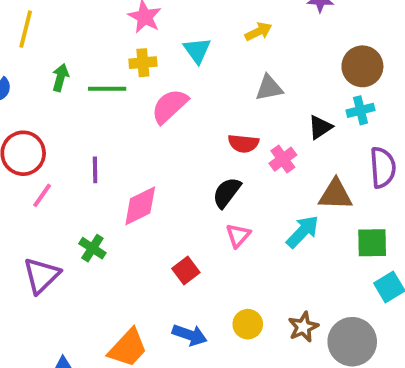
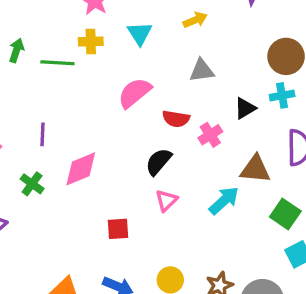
pink semicircle: (170, 106) -> (135, 93), moved
green square: (372, 243) -> (285, 214), turned 32
green cross: (92, 248) -> (32, 184), moved
red square: (186, 270) -> (118, 229), turned 30

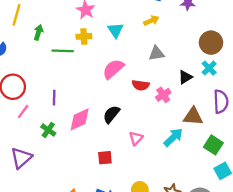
green arrow: (16, 50) -> (38, 32), moved
cyan cross: (282, 95) -> (209, 68), turned -32
black semicircle: (159, 162) -> (111, 114), moved

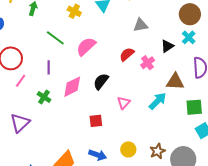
yellow cross: (84, 36) -> (74, 11), turned 32
green line: (63, 51) -> (55, 38), moved, turned 36
pink semicircle: (113, 69) -> (86, 46), moved
red semicircle: (141, 85) -> (127, 54), turned 133
green square: (213, 145) -> (194, 107), turned -36

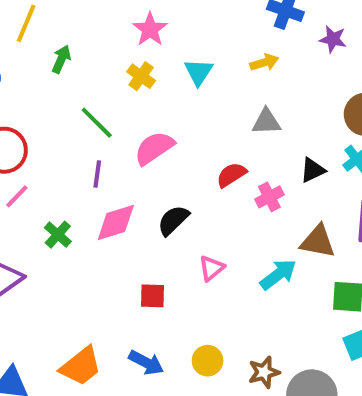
purple line: (49, 67) -> (97, 174), moved

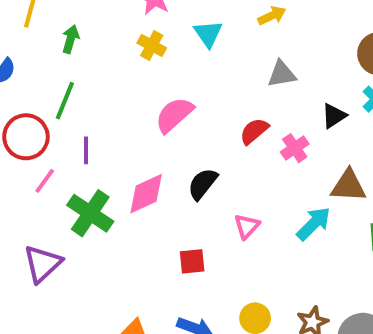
green line: (97, 123) -> (65, 101), moved, turned 75
purple line: (97, 174) -> (86, 150), moved
green cross: (58, 235) -> (90, 213), size x1.6

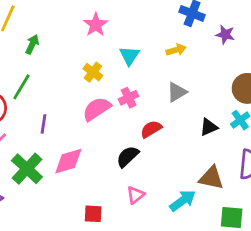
yellow cross: (152, 45) -> (93, 72), moved
gray triangle: (282, 74) -> (177, 92), turned -30
pink cross: (295, 148) -> (129, 98), moved
purple line: (86, 150) -> (43, 124), moved
black semicircle: (203, 184) -> (128, 156), moved

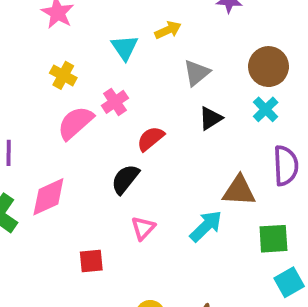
cyan triangle: (129, 56) -> (125, 48), moved
gray triangle: (177, 92) -> (197, 73), moved
black triangle: (209, 127) -> (210, 118), moved

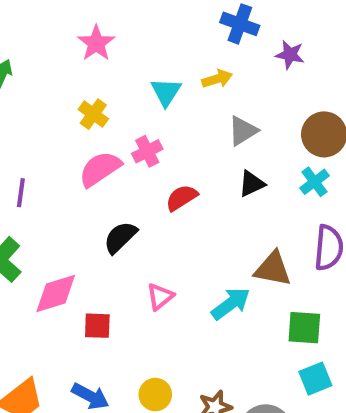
black semicircle: (125, 179) -> (120, 237), moved
pink diamond: (48, 197) -> (56, 293), moved

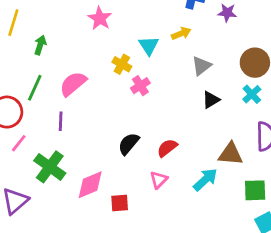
yellow cross: (93, 114) -> (122, 64), moved
pink semicircle: (100, 169) -> (73, 84), moved
red semicircle: (182, 198) -> (167, 148), moved

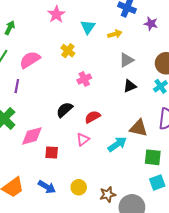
cyan triangle: (149, 46) -> (88, 27), moved
pink cross: (140, 86) -> (84, 79), moved

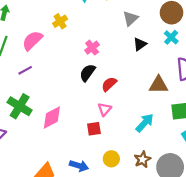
yellow cross: (68, 51) -> (60, 21), moved, turned 32
purple line: (17, 86) -> (25, 70), turned 64
black semicircle: (65, 110) -> (87, 73), moved
cyan arrow: (117, 144) -> (145, 123), moved
red square: (52, 152) -> (94, 129), moved

